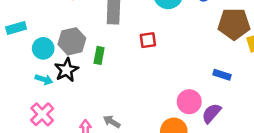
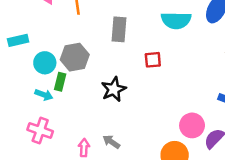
green rectangle: (99, 55) -> (60, 82), moved
black star: (66, 70) -> (114, 89), moved
pink cross: (42, 114) -> (40, 131), turned -30

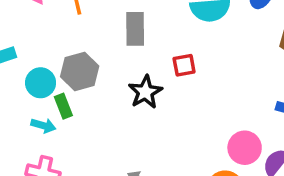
green rectangle: (60, 82) -> (63, 106), turned -30
black star: (114, 89) -> (145, 92), moved

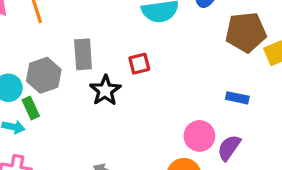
gray rectangle: (135, 29) -> (83, 54), moved

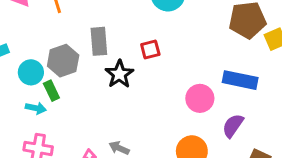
blue rectangle: (237, 98) -> (240, 80), size x1.6
pink circle: (199, 136) -> (200, 98), moved

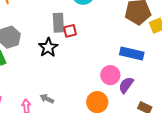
gray rectangle: (99, 41) -> (58, 23), moved
pink circle: (200, 98) -> (110, 75), moved

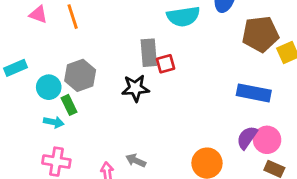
black star: (48, 47) -> (135, 88), turned 30
pink circle: (110, 75) -> (267, 140), moved

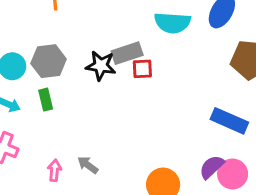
gray rectangle: (149, 53) -> (127, 53), turned 64
black star: (135, 88) -> (101, 66), moved
green rectangle: (69, 105) -> (46, 100), moved

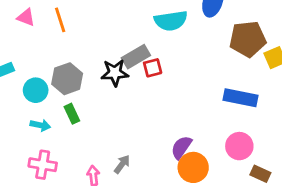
gray arrow: (88, 165) -> (122, 164), turned 102
purple semicircle: (212, 167) -> (181, 147), moved
pink circle: (233, 174) -> (239, 146), moved

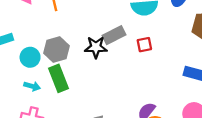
red square: (153, 68) -> (144, 45), moved
green rectangle: (72, 114) -> (59, 78), size x1.6

